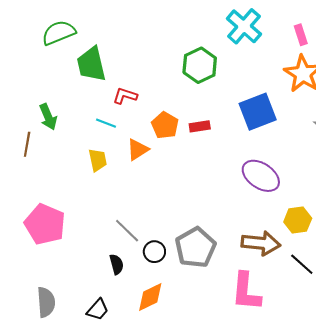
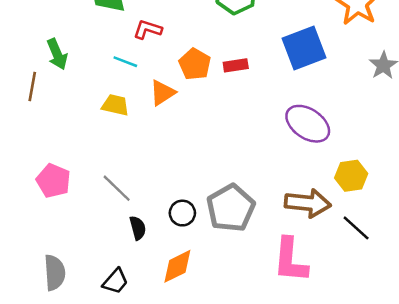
yellow trapezoid: (98, 160) -> (115, 105), turned -65
pink pentagon: (45, 224) -> (53, 181), size x0.7
gray line: (127, 231) -> (117, 188), moved

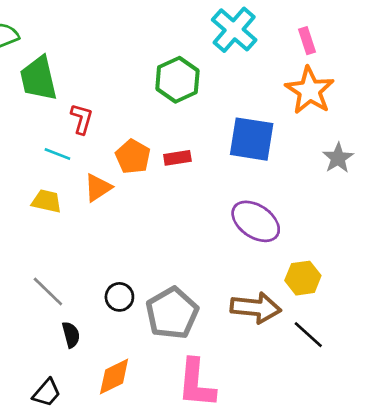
red L-shape: (148, 29) -> (82, 119), turned 88
blue square: (304, 48) -> (252, 139), turned 30
black circle: (182, 213) -> (119, 297), moved
pink L-shape: (290, 260) -> (196, 383), moved

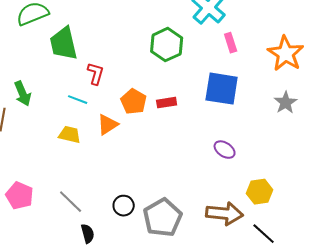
pink rectangle: (307, 41) -> (231, 43), moved
orange star: (310, 91) -> (286, 54), moved
purple ellipse: (256, 221) -> (225, 150), size x0.6

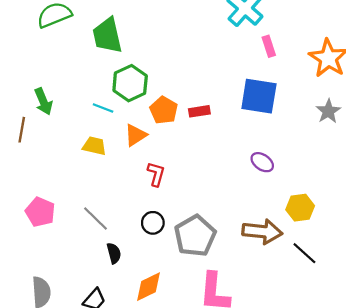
green trapezoid: (64, 44) -> (107, 35), moved
green hexagon: (167, 45) -> (130, 83), moved
red L-shape: (96, 74) -> (156, 174), moved

